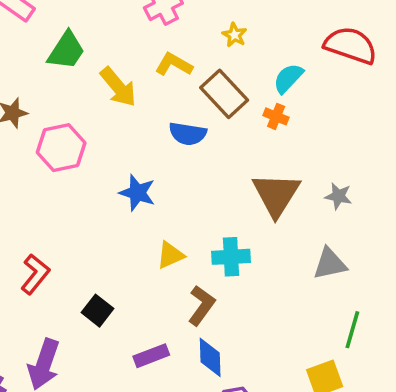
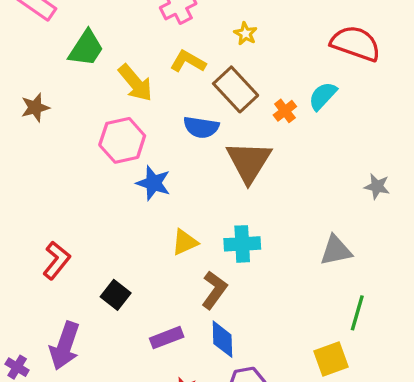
cyan semicircle: (288, 78) -> (323, 96), moved
orange cross: (276, 116) -> (285, 111), turned 30
pink hexagon: (61, 148) -> (122, 140), moved
brown triangle: (276, 194) -> (249, 162), moved
gray star: (338, 196) -> (377, 186), moved

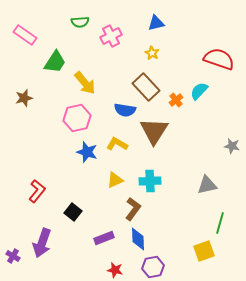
yellow L-shape: (188, 61) -> (117, 144), moved
blue star: (153, 183) -> (87, 152), moved

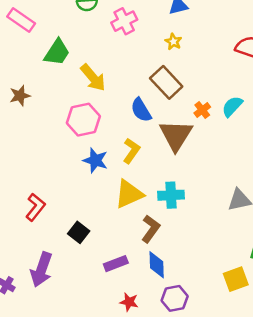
cyan semicircle: (199, 91) -> (232, 106), moved
orange cross: (176, 100) -> (202, 110), moved
blue semicircle: (125, 110) -> (141, 110), turned 50
yellow L-shape: (117, 144) -> (131, 151), turned 95
yellow triangle: (115, 180) -> (129, 194), size x1.5

